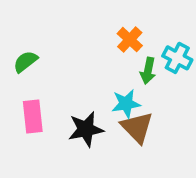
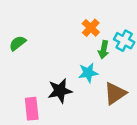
pink rectangle: (33, 116) -> (32, 109), moved
brown triangle: (137, 127) -> (115, 93), moved, turned 40

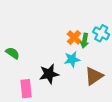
orange cross: (91, 28) -> (74, 37), moved
green semicircle: (18, 43) -> (13, 53), moved, turned 72

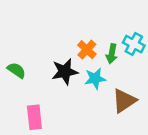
orange cross: (74, 37) -> (87, 50), moved
black star: (49, 74) -> (65, 72), moved

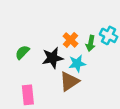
green semicircle: (16, 70) -> (22, 52), moved, turned -80
brown triangle: (124, 101) -> (69, 81), moved

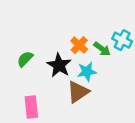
green arrow: (91, 43) -> (102, 49), turned -64
black star: (53, 58) -> (59, 65), turned -30

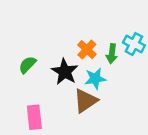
green arrow: (102, 49) -> (112, 54), turned 60

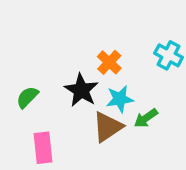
green arrow: (112, 54) -> (146, 118), moved, turned 48
green semicircle: (27, 65) -> (27, 97), moved

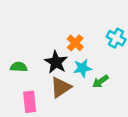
green semicircle: (27, 97) -> (19, 67), turned 49
brown triangle: (108, 127) -> (61, 87), moved

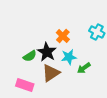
green semicircle: (19, 67) -> (30, 56), moved, turned 144
pink rectangle: (30, 102) -> (25, 85), turned -66

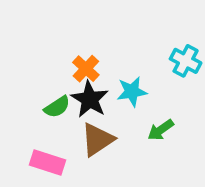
orange cross: (63, 36) -> (86, 69), moved
cyan star: (69, 57) -> (132, 92), moved

